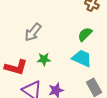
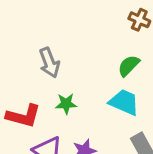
gray arrow: (33, 32) -> (49, 63), turned -60

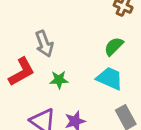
red L-shape: (23, 116) -> (22, 72), moved, turned -44

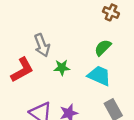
green star: (59, 80) -> (62, 67), moved

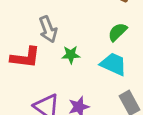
red L-shape: (22, 70) -> (25, 57), turned 36

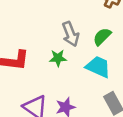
gray arrow: (48, 29) -> (71, 34), moved

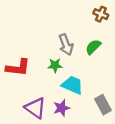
cyan trapezoid: (98, 67) -> (72, 85), moved

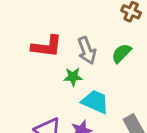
red L-shape: (18, 68) -> (47, 46), moved

